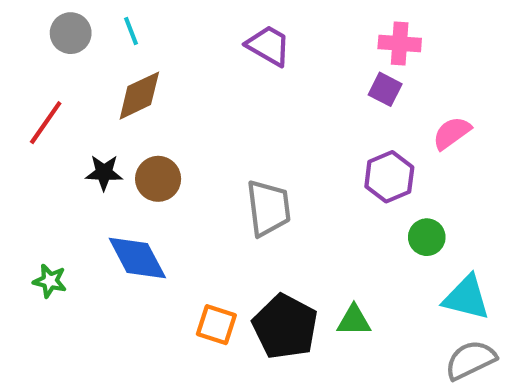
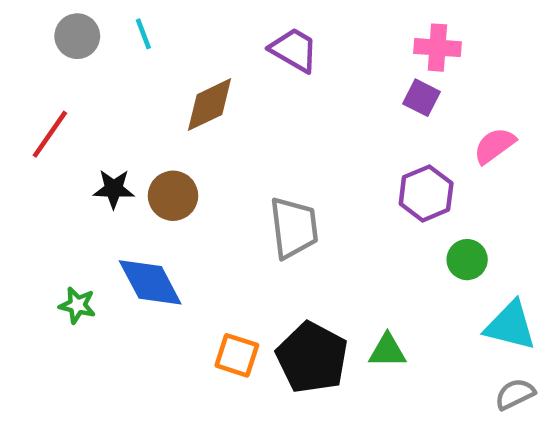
brown diamond: (139, 96) -> (209, 105), moved
green star: (50, 281) -> (77, 305), moved
gray semicircle: (470, 360) -> (515, 394), size x0.7

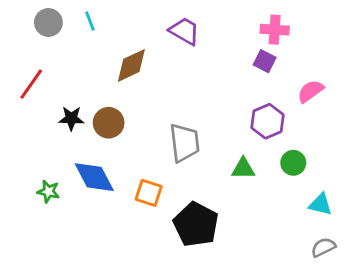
cyan triangle: (510, 326) -> (320, 204), size x0.7
green triangle: (387, 351) -> (243, 169), moved
orange square: (237, 355) -> (149, 193), moved

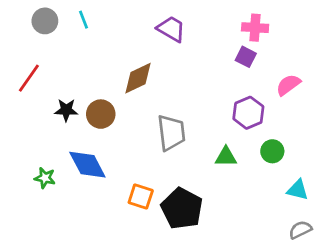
brown diamond: (131, 65) -> (138, 78), moved
orange square: (149, 193) -> (141, 197), moved

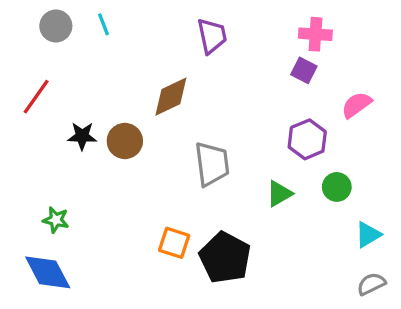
purple trapezoid: (171, 29) -> (212, 36), turned 48
green triangle: (226, 157) -> (279, 194), turned -30
blue diamond: (87, 165) -> (48, 272), moved
cyan triangle: (298, 190) -> (368, 235), turned -45

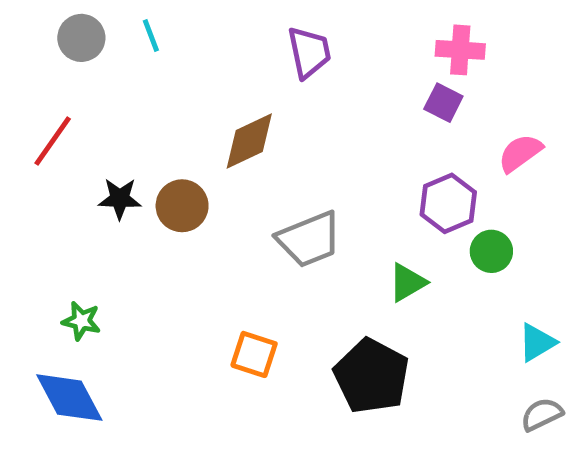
gray trapezoid: (212, 164) -> (309, 239), turned 75
green circle: (337, 187) -> (491, 251), moved
black pentagon: (225, 258) -> (372, 376), moved

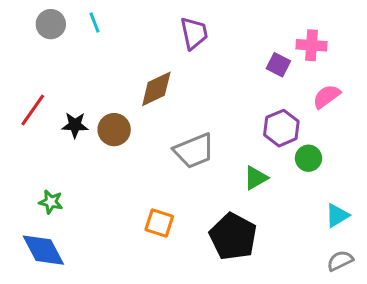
pink cross: (460, 50) -> (312, 45), moved
red line: (53, 141) -> (33, 110), moved

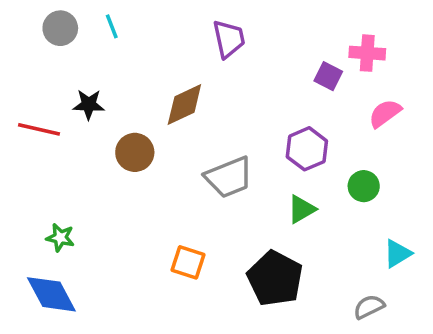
red line: (33, 110) -> (39, 129), turned 68
black star: (75, 125) -> (89, 104), moved
purple hexagon: (281, 128) -> (307, 149), moved
gray semicircle: (340, 261) -> (369, 307), moved

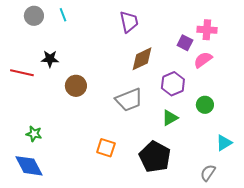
brown diamond: (184, 104) -> (142, 59), moved
pink semicircle: (385, 113) -> (203, 60), moved
gray semicircle: (369, 307) -> (208, 173), turned -30

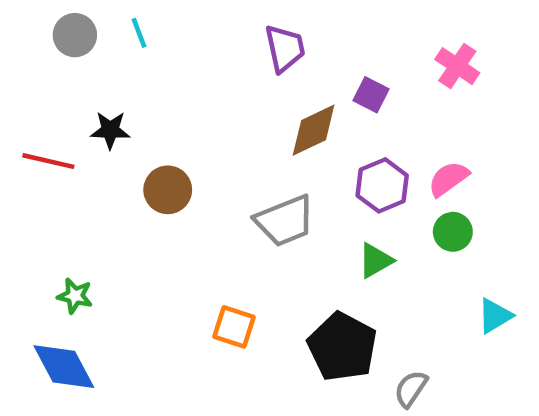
pink cross: (207, 30) -> (457, 66), turned 30
purple square: (185, 43) -> (371, 95), moved
pink semicircle: (203, 60) -> (448, 179), moved
gray semicircle: (208, 173) -> (411, 389), moved

